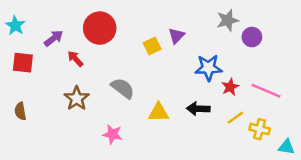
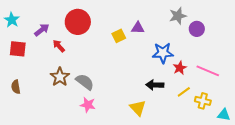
purple triangle: (176, 36) -> (138, 28), turned 48
gray semicircle: (123, 88) -> (85, 82), moved
yellow triangle: (159, 112) -> (138, 108), moved, turned 48

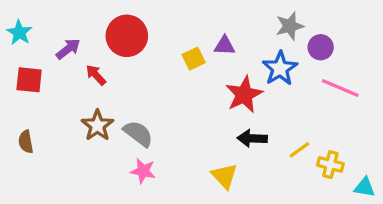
blue star: (163, 53) -> (280, 68), moved, turned -30
red star: (180, 68) -> (244, 94), moved, size x1.6
pink line: (208, 71) -> (340, 88), moved

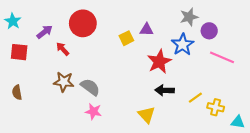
brown star: (97, 125) -> (64, 82), turned -30

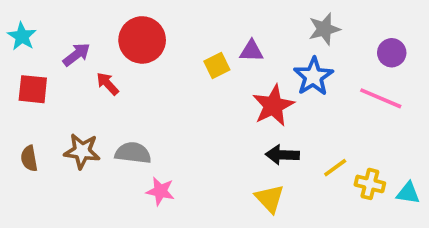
purple circle: (209, 31) -> (392, 53), moved
brown star: (64, 82) -> (82, 151), moved
gray semicircle: (90, 87) -> (133, 153), moved, turned -30
yellow triangle: (147, 115) -> (270, 199), moved
cyan triangle: (238, 122) -> (408, 193), moved

